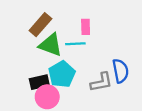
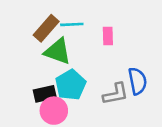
pink rectangle: (86, 27) -> (108, 36), moved
cyan line: (75, 44) -> (72, 24), moved

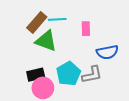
blue semicircle: (137, 81) -> (107, 52), moved, turned 90
cyan pentagon: (71, 85) -> (68, 74), moved

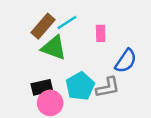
cyan line: (57, 19) -> (67, 23), turned -30
blue semicircle: (107, 52) -> (126, 61), turned -45

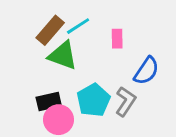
gray L-shape: (108, 87) -> (126, 101), turned -45

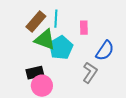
cyan line: (78, 26) -> (56, 19), turned -54
cyan pentagon: (93, 100) -> (61, 48), moved

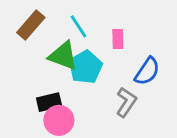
cyan line: (56, 19) -> (79, 26), turned -36
brown rectangle: (36, 22) -> (31, 25), moved

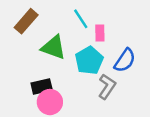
cyan line: (79, 26) -> (81, 19), moved
cyan pentagon: (86, 67) -> (89, 60), moved

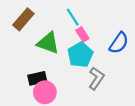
pink rectangle: (100, 33) -> (82, 34), moved, turned -32
blue semicircle: (125, 60) -> (119, 43), moved

